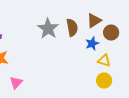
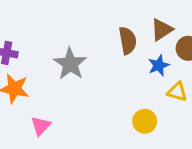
gray star: (48, 28) -> (70, 64), moved
yellow circle: (104, 80) -> (145, 121), moved

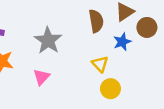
yellow triangle: (177, 92) -> (100, 64), moved, turned 30
pink triangle: (41, 126) -> (41, 77), moved

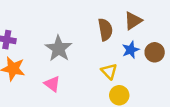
brown circle: (147, 27) -> (155, 52), moved
pink triangle: (41, 77) -> (52, 84), turned -36

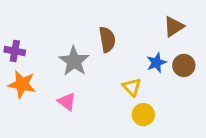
brown triangle: (133, 21) -> (174, 26), moved
brown semicircle: (105, 30) -> (107, 39), moved

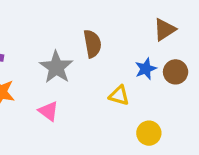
yellow triangle: (132, 87) -> (119, 95), turned -30
yellow circle: (143, 115) -> (149, 133), moved

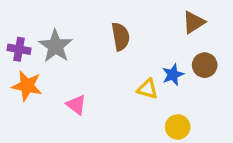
gray star: (56, 67) -> (56, 46), moved
blue star: (146, 69) -> (173, 75), moved

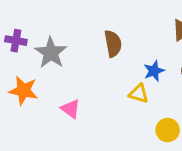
purple cross: (19, 49) -> (16, 41), moved
blue star: (173, 75) -> (154, 71), moved

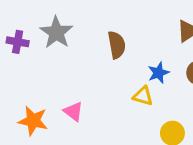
gray star: (51, 53) -> (56, 33), moved
orange star: (24, 91) -> (33, 121), moved

